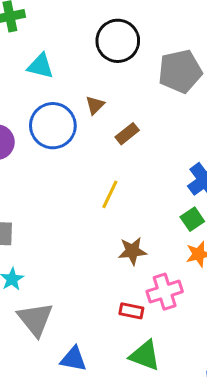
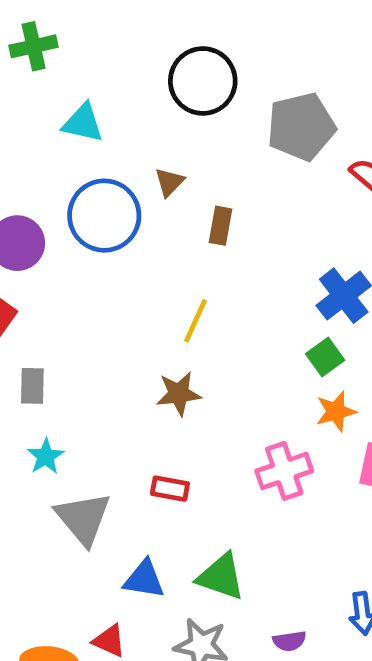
brown rectangle: (127, 134) -> (221, 226), turned -40
brown star: (132, 251) -> (179, 394), moved
red rectangle: (131, 311) -> (170, 489), moved
green triangle: (145, 355) -> (221, 577), moved

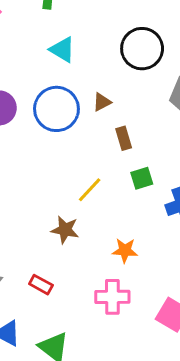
brown rectangle: (221, 226) -> (124, 138), turned -45
green square: (325, 357) -> (142, 178), moved
orange star: (336, 411) -> (125, 250), moved

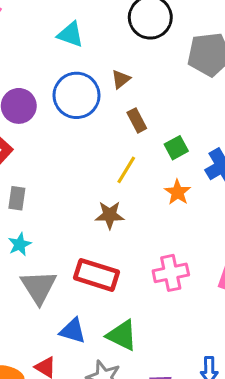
brown rectangle: (124, 138) -> (137, 120), moved
orange star: (125, 250) -> (177, 192), moved, turned -30
red rectangle: (41, 285) -> (96, 275), size x1.8

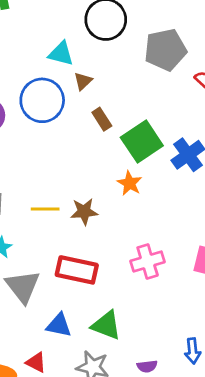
cyan triangle: (70, 34) -> (61, 54), moved
green square: (176, 148) -> (142, 142), size x1.8
yellow line: (126, 170) -> (45, 209), moved, turned 64
orange star: (177, 192) -> (130, 183), moved

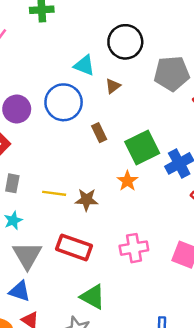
brown triangle: (83, 81) -> (113, 86), moved
brown rectangle: (102, 119) -> (99, 133), moved
blue triangle: (59, 325) -> (20, 291), moved

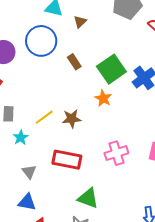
yellow line: (54, 193) -> (44, 117), turned -36
cyan star: (13, 220) -> (21, 137), moved
gray triangle: (27, 255) -> (29, 172), size x0.6

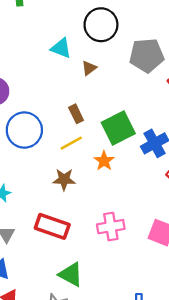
blue circle: (41, 41) -> (24, 130), moved
yellow line: (44, 117) -> (71, 143), moved

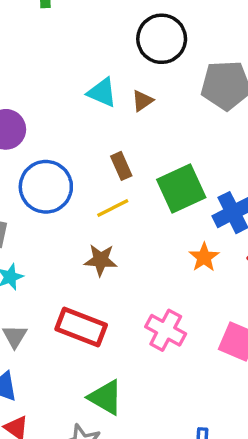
cyan triangle: (61, 48) -> (102, 92), moved
orange star: (104, 161) -> (204, 257), moved
pink cross: (111, 227) -> (166, 330), turned 36

